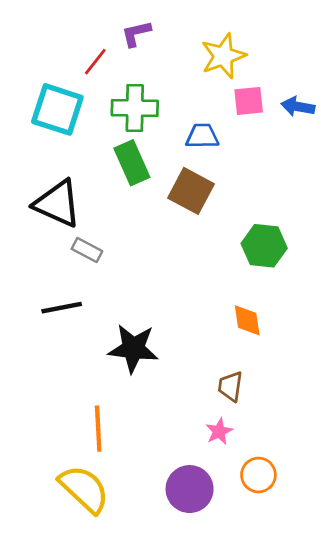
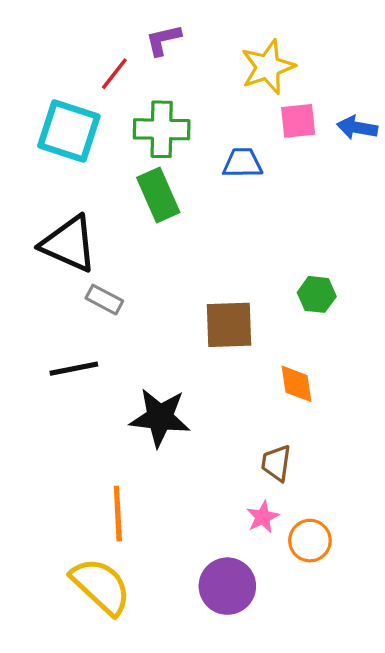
brown square: (191, 191) -> (229, 325), moved, turned -30
green hexagon: (264, 246) -> (317, 294), size x0.7
orange circle: (258, 475) -> (310, 541), moved

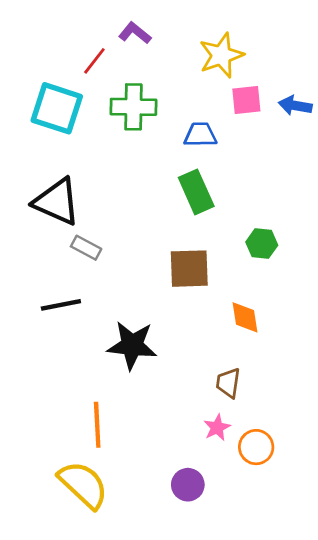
purple L-shape: (163, 40) -> (135, 33), turned 52
green rectangle: (158, 195) -> (196, 192), moved
purple circle: (227, 586) -> (188, 485), size x0.7

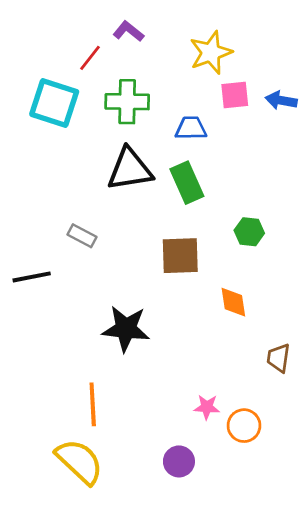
black triangle: (57, 202) -> (130, 169), moved, turned -33
black line: (61, 305) -> (32, 277), moved
brown trapezoid: (228, 383) -> (278, 358), moved
pink star: (217, 428) -> (207, 407), turned 30

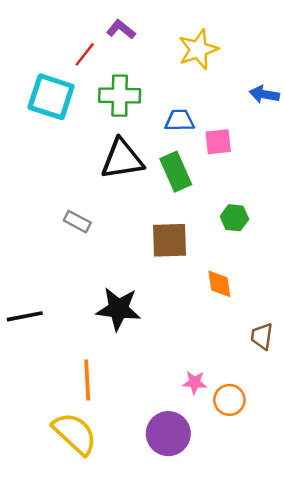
pink square: (235, 95) -> (218, 142), moved
black line: (32, 277) -> (25, 316), moved
purple circle: (179, 461) -> (168, 434), size x1.5

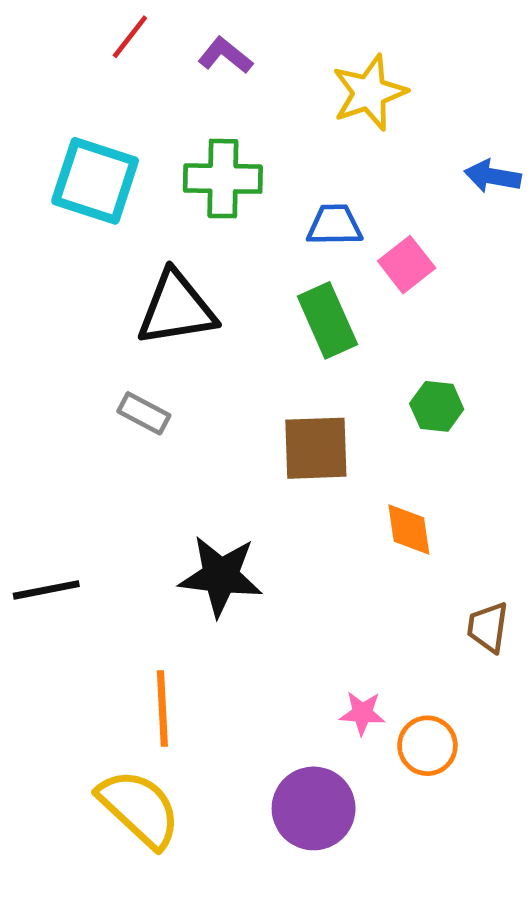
red line: (85, 54) -> (130, 37), moved
pink square: (218, 142) -> (407, 265), turned -32
black triangle: (122, 159) -> (176, 309), moved

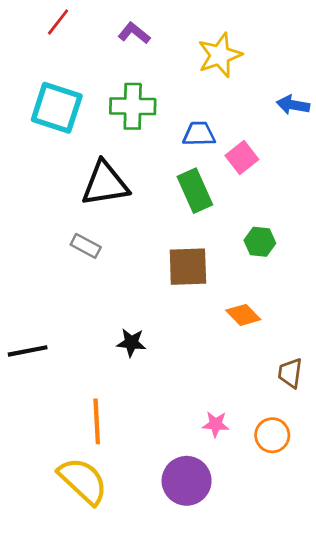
red line: (130, 37) -> (58, 22), moved
orange diamond: (409, 530) -> (243, 315), turned -36
black star: (221, 576) -> (131, 343), size x0.6
orange circle: (427, 746) -> (272, 435), moved

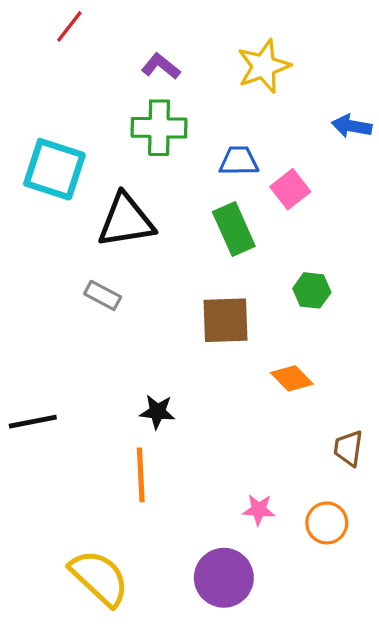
purple L-shape: (134, 33) -> (161, 66), moved
cyan square: (57, 108) -> (54, 169), moved
orange line: (97, 421) -> (141, 475), moved

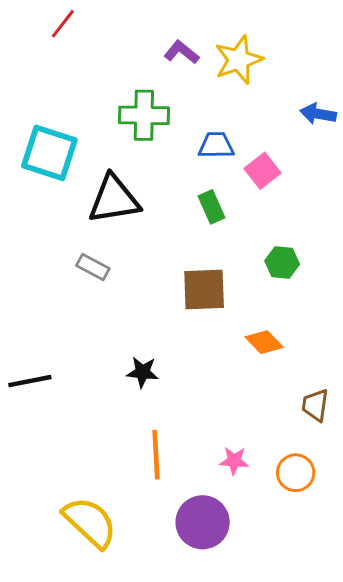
purple L-shape: (161, 66) -> (182, 52), moved
green rectangle: (234, 229) -> (212, 207), size x0.7
orange line: (141, 475) -> (156, 455), moved

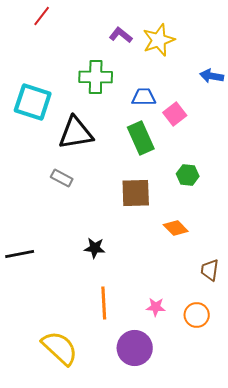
green rectangle: (212, 207) -> (141, 138), size x1.5

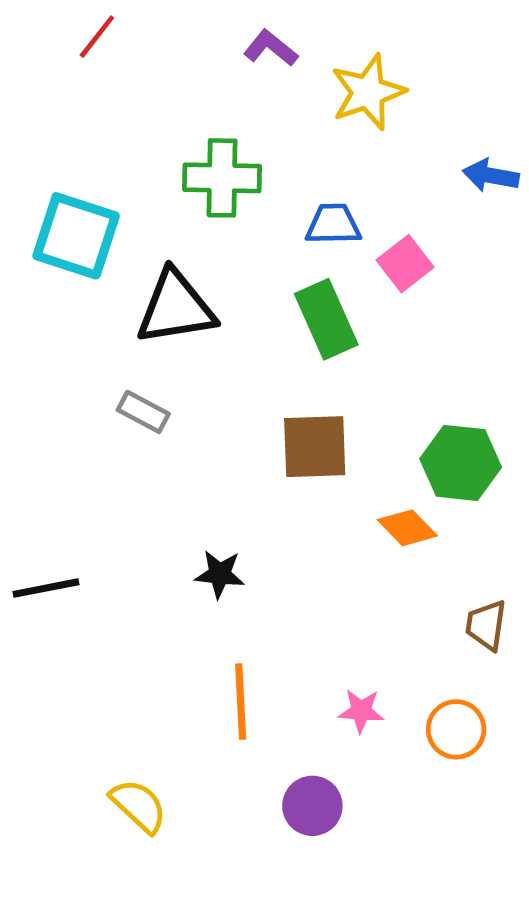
purple L-shape: (121, 35) -> (271, 48), moved
green hexagon: (188, 175) -> (461, 463), moved, size x1.5
yellow semicircle: (60, 348) -> (139, 806), size x0.7
purple circle: (135, 348) -> (312, 806), size x0.7

